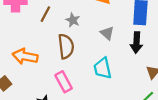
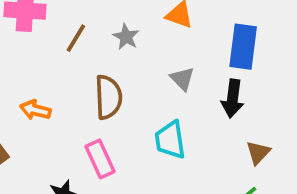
gray star: (73, 20) -> (126, 37), moved
orange arrow: (25, 56) -> (35, 110), size x0.7

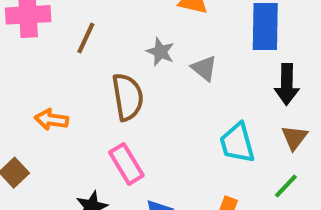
gray star: (126, 37) -> (160, 52), moved
black arrow: (233, 99) -> (287, 84), moved
cyan trapezoid: (170, 140) -> (237, 143), moved

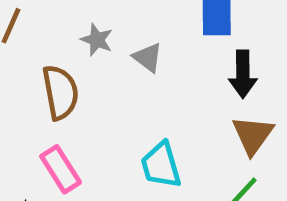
brown triangle: (294, 138) -> (253, 135), size x1.4
cyan trapezoid: (237, 143) -> (161, 165), moved

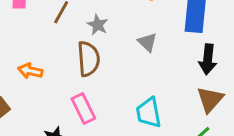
gray star: (97, 40) -> (98, 25), moved

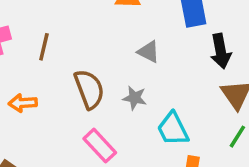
gray star: (98, 25) -> (135, 98), moved
orange arrow: (30, 71) -> (23, 103), moved

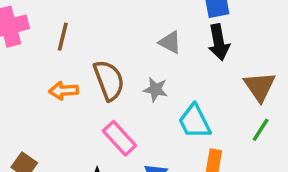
black arrow: (221, 51) -> (219, 42), moved
orange arrow: (23, 103) -> (64, 91), moved

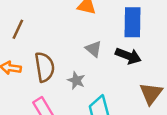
black arrow: (219, 42) -> (128, 56), turned -70

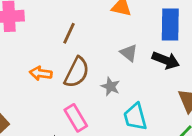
brown line: (18, 29) -> (69, 33), moved
brown semicircle: (45, 67) -> (77, 72), turned 36

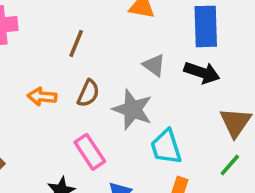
brown semicircle: (77, 72) -> (88, 93), size x0.7
gray star: (111, 86) -> (133, 109), size x1.6

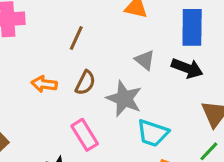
cyan trapezoid: (166, 147) -> (153, 133), turned -56

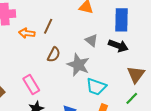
orange arrow: (44, 84) -> (27, 33), moved
pink rectangle: (85, 135) -> (31, 84), moved

